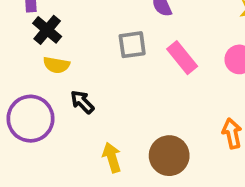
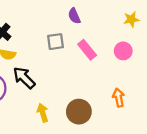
black arrow: (82, 102) -> (24, 78), size x1.5

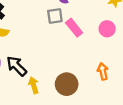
gray square: (56, 42) -> (55, 16), moved
black arrow: (24, 78) -> (17, 66), moved

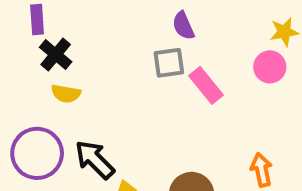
pink circle: (107, 29) -> (270, 67), moved

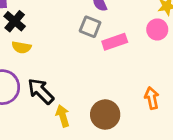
gray square: (169, 63) -> (90, 27), turned 30
pink rectangle: (206, 85) -> (115, 42), turned -70

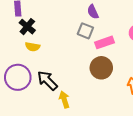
brown circle: (105, 115) -> (101, 68), moved

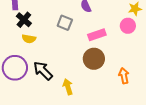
gray square: (85, 31) -> (65, 23), moved
yellow arrow: (64, 100) -> (68, 87), moved

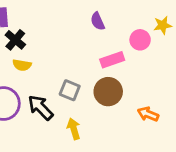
gray square: (65, 23) -> (70, 90), moved
pink circle: (128, 26) -> (140, 40), moved
orange arrow: (124, 76) -> (148, 114), turned -56

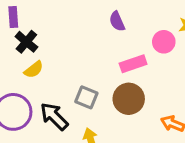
yellow semicircle: (22, 65) -> (34, 70), turned -48

